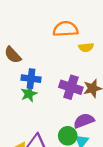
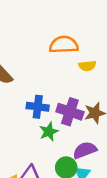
blue cross: (31, 79) -> (38, 107), moved
green star: (29, 94) -> (49, 132), moved

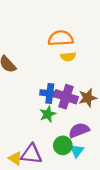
yellow semicircle: (87, 66) -> (68, 57), moved
blue cross: (38, 107) -> (50, 93), moved

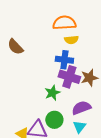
blue cross: (50, 93) -> (64, 60), moved
green circle: (63, 145) -> (54, 120), moved

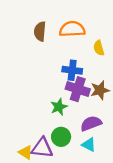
yellow semicircle: (71, 40) -> (99, 48), moved, turned 80
brown semicircle: (15, 47) -> (40, 31), moved, turned 48
cyan triangle: (79, 127) -> (89, 145), turned -40

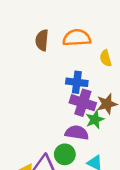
green star: (59, 107) -> (95, 120), moved
purple semicircle: (91, 123) -> (77, 133), moved, turned 30

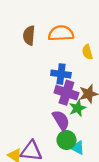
purple semicircle: (77, 133) -> (61, 120), turned 50
green circle: (65, 154) -> (66, 140), moved

